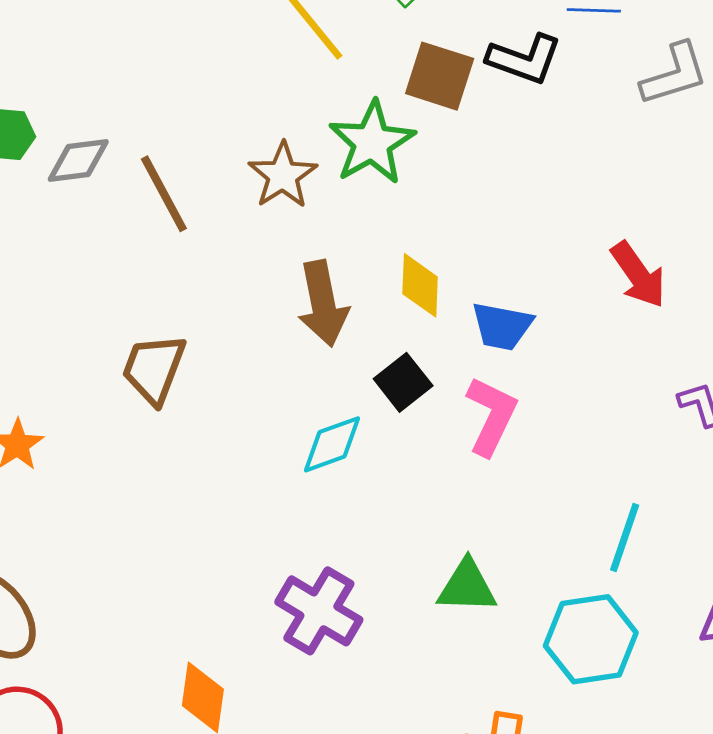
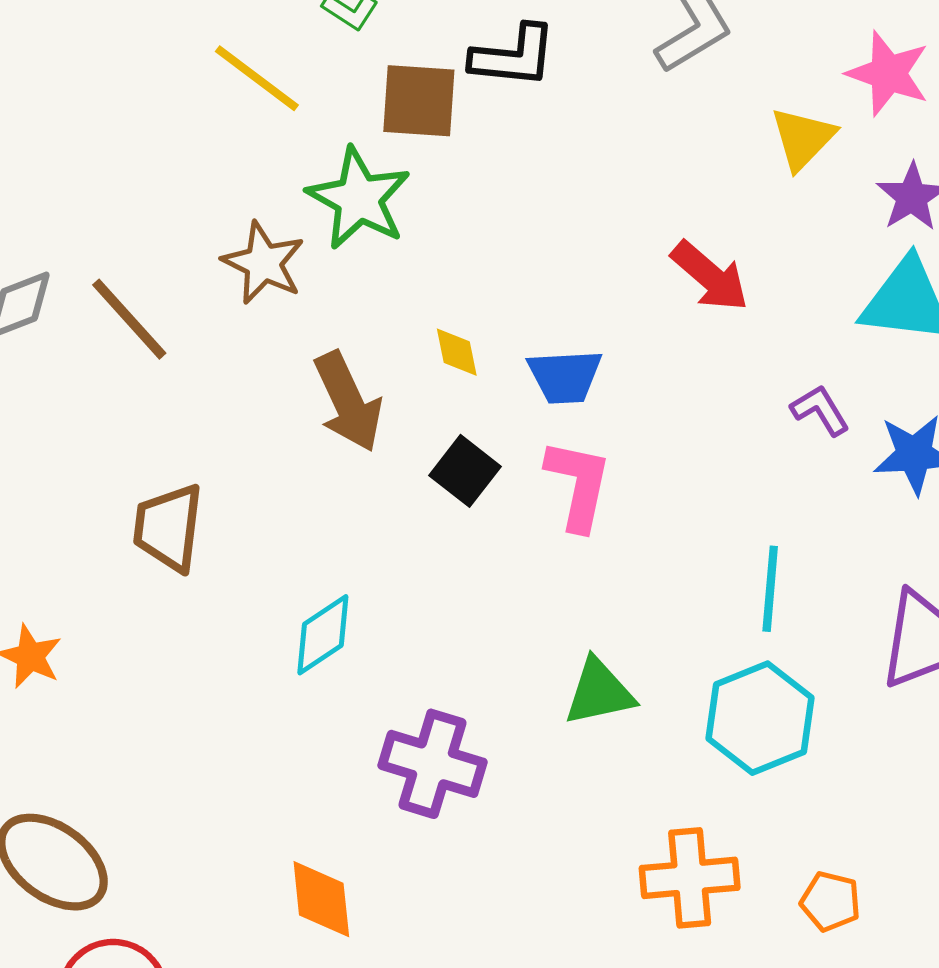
yellow diamond: (420, 285) -> (457, 352), size x0.7
cyan diamond: (332, 444) -> (323, 635), moved

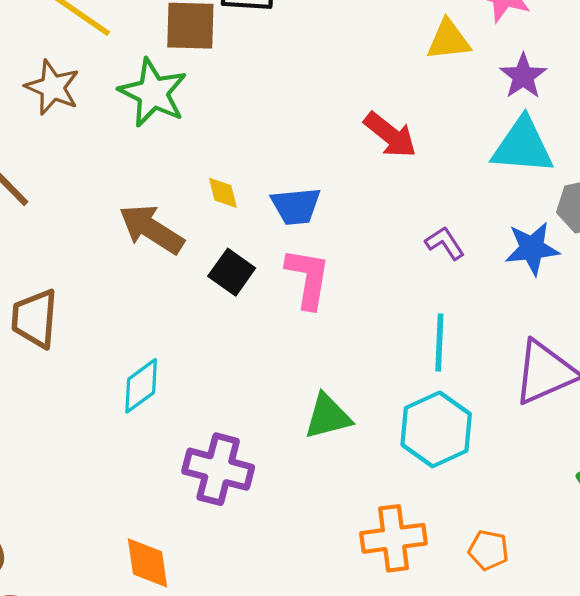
yellow triangle: (803, 138) -> (448, 40), turned 42
brown star: (263, 263) -> (52, 87), moved
brown arrow: (348, 402) -> (151, 229), turned 150
purple L-shape: (820, 410) -> (445, 243), moved

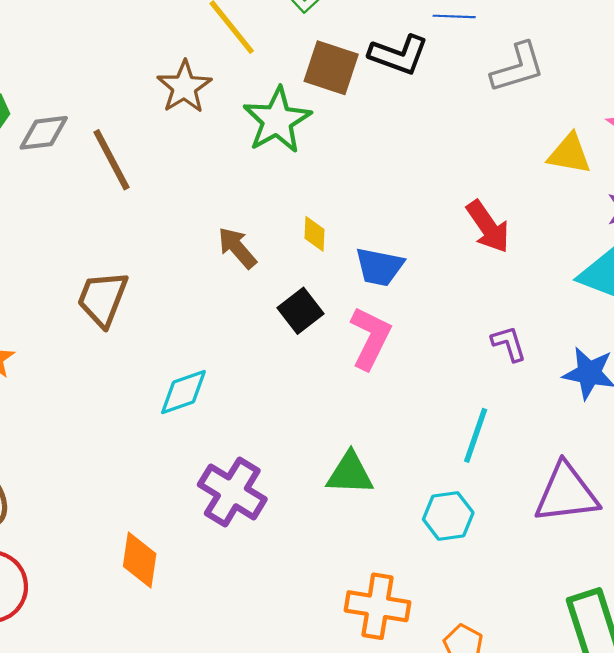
brown arrow: (151, 229) -> (237, 248), size x0.7
cyan hexagon: (436, 429) -> (448, 516), size x0.7

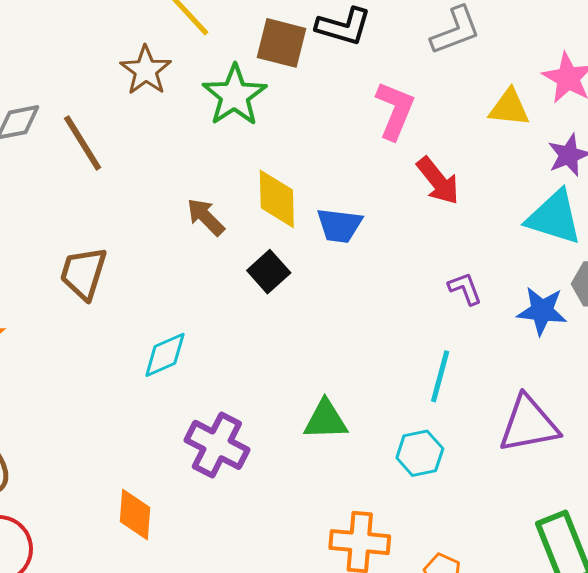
yellow diamond: (315, 234) -> (277, 199), size x1.8
pink L-shape: (370, 338) -> (395, 110), moved

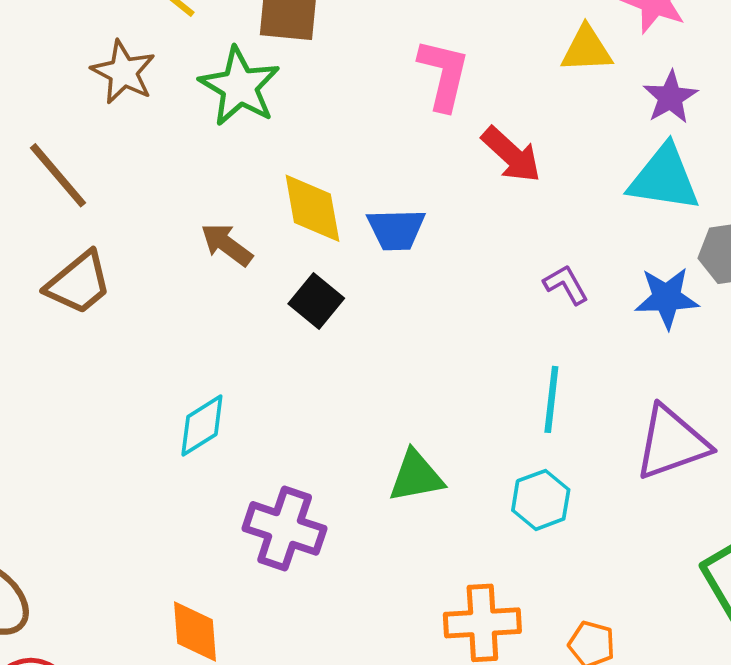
brown trapezoid: (83, 273) -> (79, 283), moved, turned -138

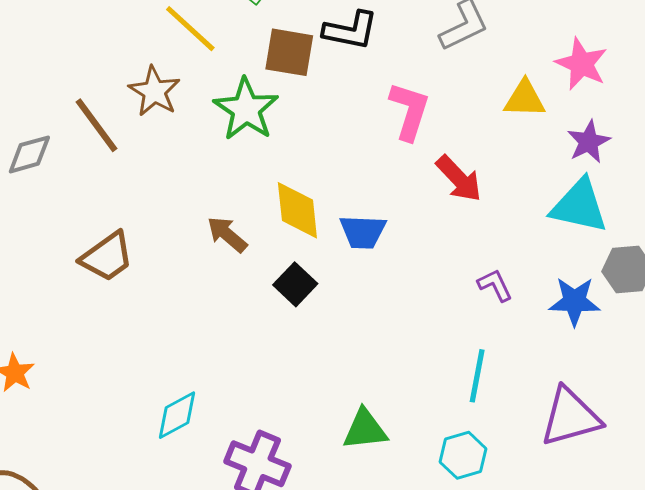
brown line: (58, 175) -> (96, 125), moved
cyan diamond: (202, 425) -> (177, 415), moved

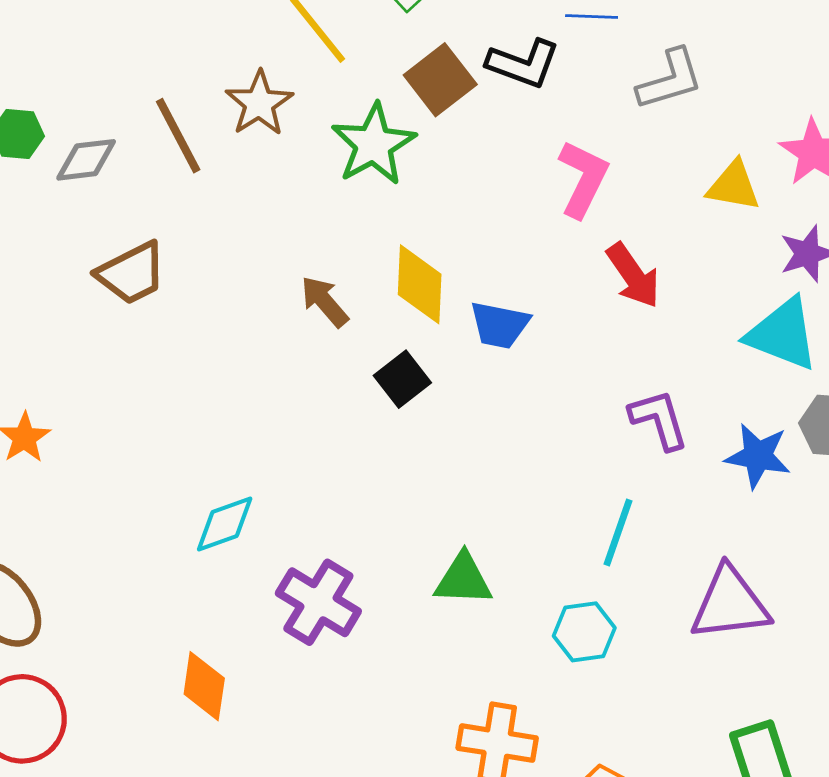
brown square: (289, 52) -> (440, 80), turned 34
brown trapezoid: (107, 257) -> (132, 273), moved
purple L-shape: (495, 285) -> (659, 419), size x1.4

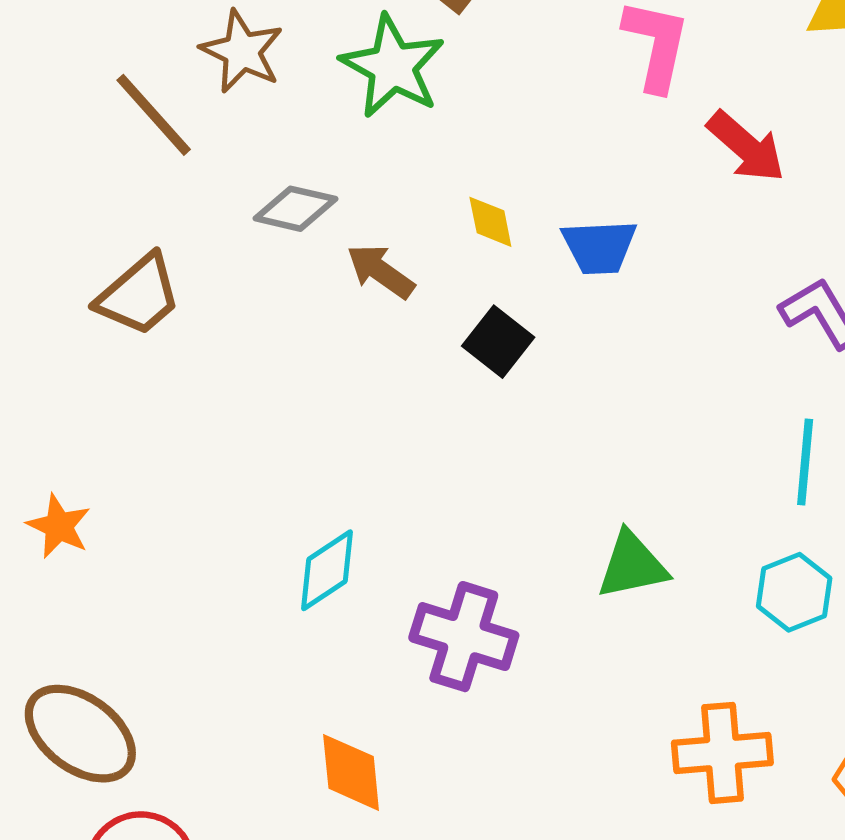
gray diamond: (86, 160) -> (295, 209), moved, turned 34
yellow diamond: (420, 284) -> (490, 222), size x0.6

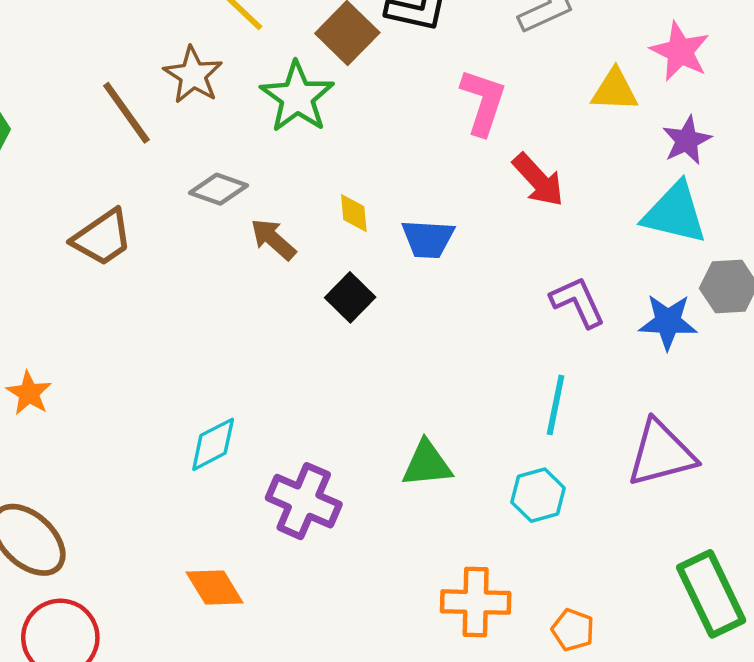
orange diamond: (351, 772) -> (215, 587), turned -32

